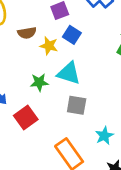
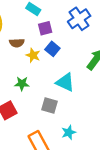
cyan triangle: (69, 73) -> (65, 82), moved

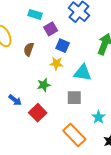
brown semicircle: (17, 43) -> (29, 49), turned 128
yellow star: (33, 55) -> (56, 63), moved

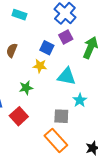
purple square: (51, 29) -> (66, 37), moved
gray square: (74, 98) -> (61, 116), moved
cyan star: (98, 117) -> (80, 100), moved

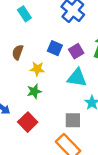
cyan rectangle: (19, 15) -> (24, 14), turned 40
purple square: (66, 37) -> (76, 51), moved
yellow star: (40, 66) -> (37, 69), moved

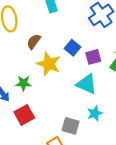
yellow star: (37, 69) -> (49, 64), size x1.5
green star: (34, 91) -> (23, 83), moved

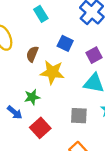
blue square: (72, 48) -> (65, 43), moved
gray square: (71, 126) -> (79, 116), moved

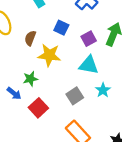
gray square: (79, 116) -> (75, 96), turned -35

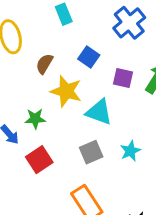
purple square: (89, 39) -> (123, 78), turned 32
cyan triangle: (89, 65) -> (99, 112), moved

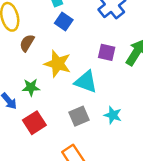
blue square: (89, 57) -> (64, 21), moved
brown semicircle: (44, 64) -> (27, 43), moved
cyan star: (130, 151) -> (113, 115), turned -30

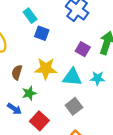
brown semicircle: (27, 43) -> (17, 72), moved
purple square: (107, 52) -> (83, 49), turned 32
cyan star: (113, 115) -> (98, 78), moved

